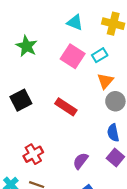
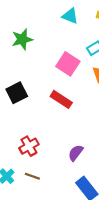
green star: (27, 46) -> (22, 39), turned 30
pink square: (73, 56) -> (68, 64), moved

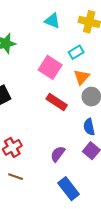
red rectangle: (61, 99) -> (57, 102), moved

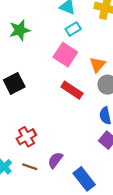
cyan rectangle: (76, 52) -> (73, 29), moved
purple semicircle: (58, 154) -> (55, 160), moved

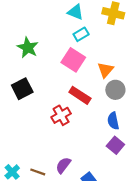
green star: (20, 30) -> (28, 48), moved, turned -30
red cross: (26, 137) -> (61, 115), moved

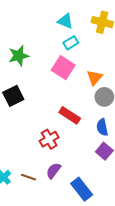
green star: (28, 48) -> (19, 56), turned 30
red rectangle: (80, 95) -> (70, 115), moved
red cross: (61, 115) -> (49, 139), moved

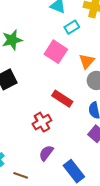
cyan rectangle: (71, 43) -> (72, 27), moved
brown line: (28, 177) -> (21, 175), moved

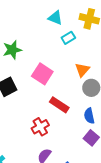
pink square: (56, 52) -> (42, 74), moved

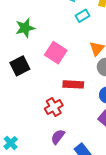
red rectangle: (59, 105) -> (73, 84), turned -30

